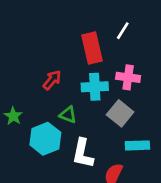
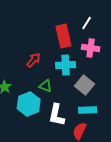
pink cross: (128, 77) -> (91, 48), moved
cyan rectangle: (137, 145) -> (88, 110), moved

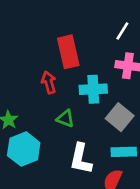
red rectangle: (64, 36) -> (68, 52), moved
red arrow: (34, 60) -> (49, 82), turned -56
cyan hexagon: (29, 104) -> (24, 149), moved

